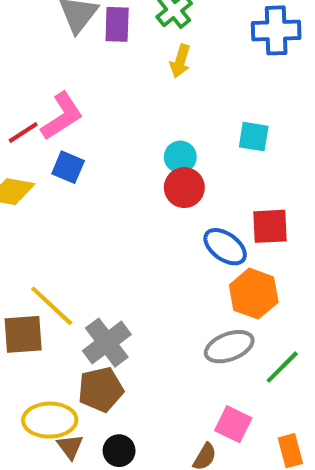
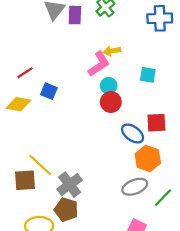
yellow arrow: (180, 61) -> (112, 51), moved, turned 63
pink L-shape: (62, 116) -> (99, 64), moved
brown pentagon: (101, 389) -> (66, 210), turned 30

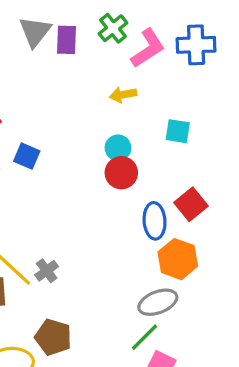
pink L-shape: (99, 64) -> (148, 48), moved
red square: (156, 123) -> (191, 204), turned -36
blue ellipse: (133, 134) -> (155, 221), turned 50
gray cross: (70, 185) -> (47, 271), moved, size x0.6
green line: (163, 198) -> (145, 337), moved

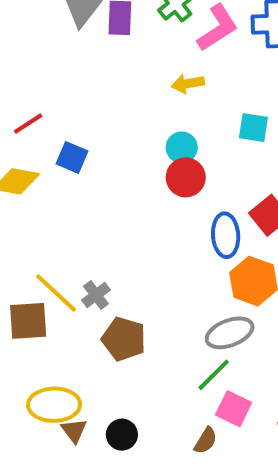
brown pentagon: (53, 337) -> (124, 339), moved

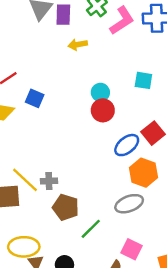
yellow arrow: (188, 84) -> (78, 45), moved
blue ellipse: (226, 235) -> (127, 145), turned 55
gray cross: (96, 295) -> (49, 181), turned 35
green line: (214, 375) -> (91, 229), moved

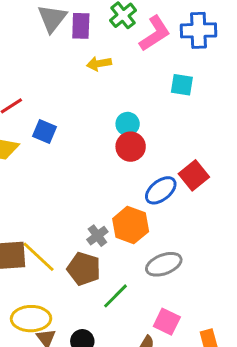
cyan square: (143, 80) -> (182, 85), moved
orange hexagon: (143, 173) -> (131, 225), moved
yellow line: (25, 180) -> (39, 257), moved
gray cross: (49, 181) -> (97, 236), moved, turned -35

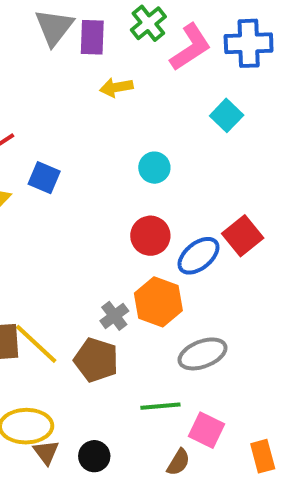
cyan square: (182, 85) -> (227, 115), turned 35
red circle: (131, 147) -> (150, 236), moved
green line: (115, 296) -> (160, 406), moved, turned 40

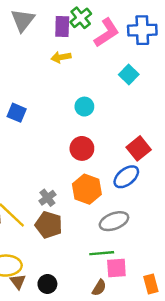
purple rectangle: (92, 37) -> (62, 26), moved
blue ellipse: (198, 256) -> (126, 177), moved
gray cross: (114, 316) -> (47, 198), moved
green line: (160, 406) -> (102, 253), moved
pink square: (207, 430) -> (116, 268), turned -30

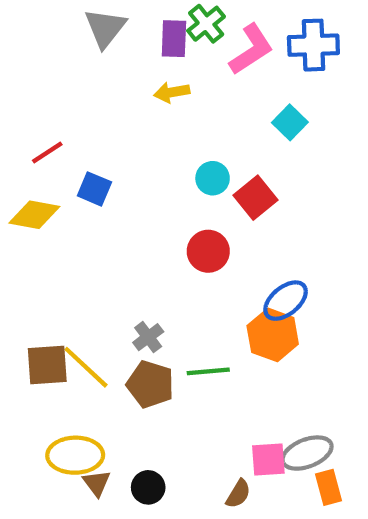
red square: (139, 148) -> (255, 198), moved
orange hexagon: (87, 189) -> (273, 335), moved
gray ellipse: (114, 221) -> (307, 453), moved
green line: (102, 253) -> (208, 371), moved

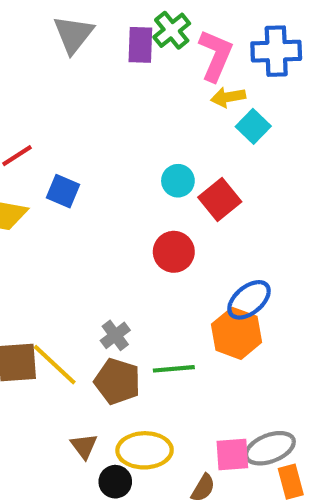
pink L-shape: (251, 49) -> (216, 55), turned -34
yellow arrow: (172, 92) -> (228, 97), moved
yellow ellipse: (75, 455) -> (145, 450), moved
brown triangle: (97, 483) -> (84, 446), moved

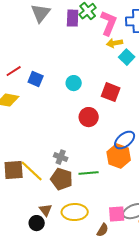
cyan circle: (178, 181) -> (74, 83), moved
blue square: (63, 191) -> (36, 79), moved
red square: (220, 200) -> (111, 92), turned -30
gray cross: (115, 335) -> (61, 157), turned -32
black circle: (115, 482) -> (37, 223), moved

